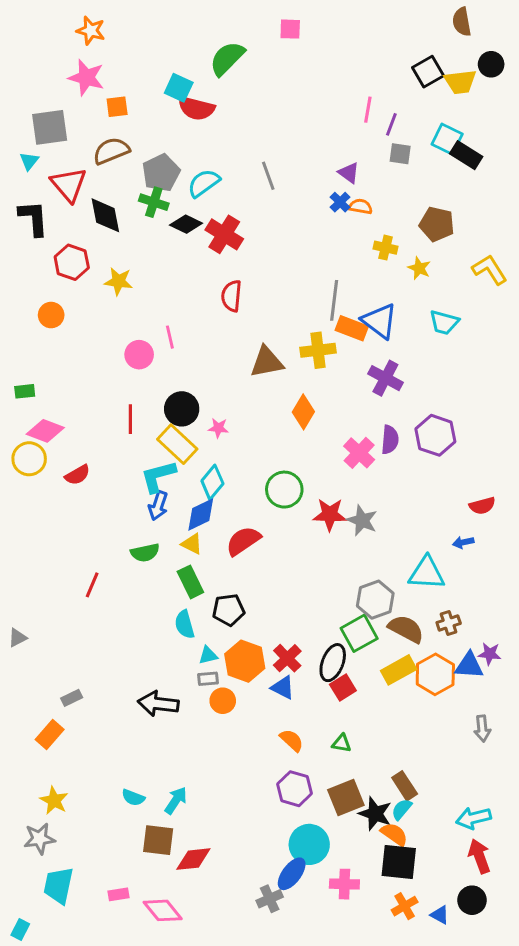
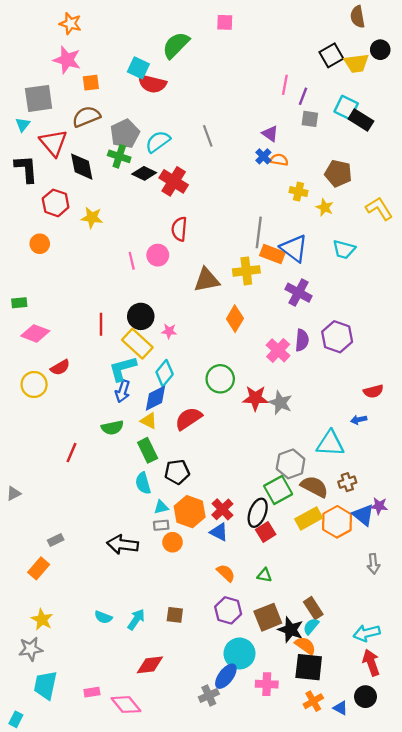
pink circle: (139, 355) -> (158, 255), moved
yellow circle: (29, 459) -> (34, 384), moved
blue triangle: (469, 666) -> (363, 515), turned 35
brown square: (158, 840) -> (175, 615), moved, size x0.7

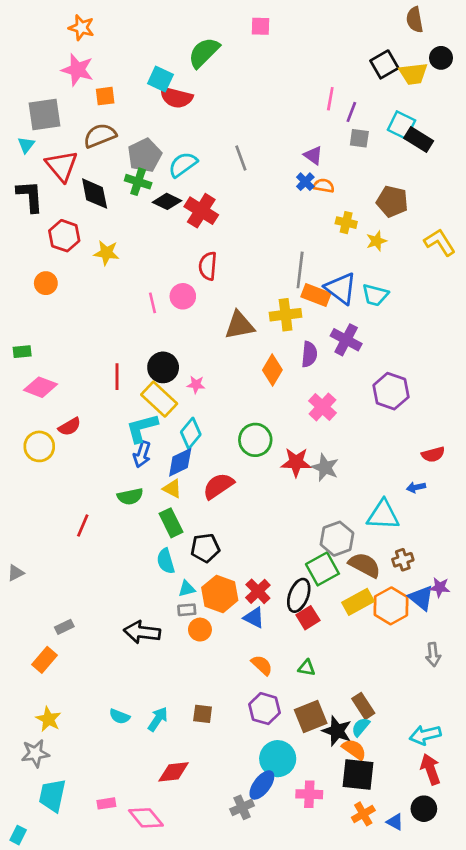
yellow star: (325, 207) -> (376, 241), turned 30
cyan trapezoid: (344, 249) -> (375, 295), moved
purple semicircle: (302, 340) -> (309, 354), moved

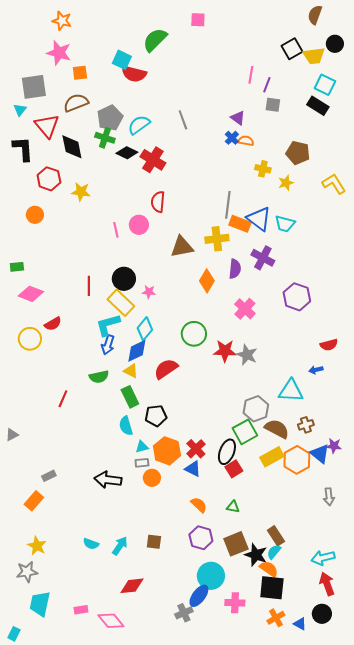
brown semicircle: (415, 20) -> (315, 15), turned 30
cyan square: (401, 125) -> (325, 85), moved

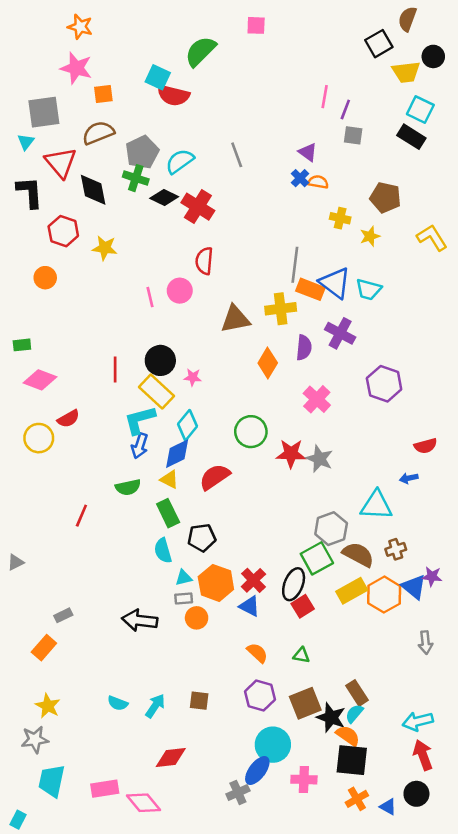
black square: (292, 49) -> (379, 44), moved
pink rectangle: (81, 610) -> (105, 789), size x1.5

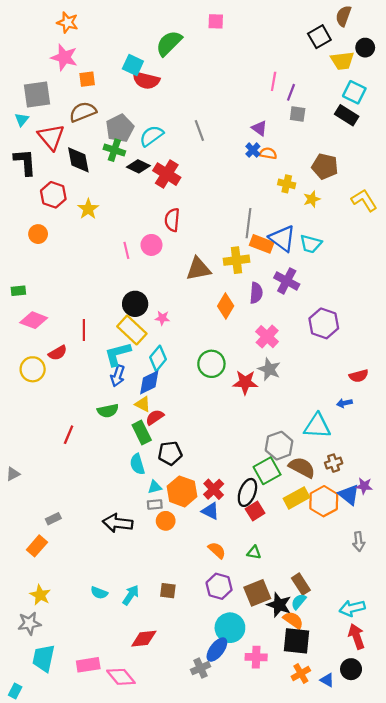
yellow star: (105, 248) -> (88, 209), turned 30
red line: (115, 370) -> (84, 330), moved
gray star: (319, 459) -> (269, 369), moved
red semicircle: (215, 477) -> (155, 417), moved, size x0.7

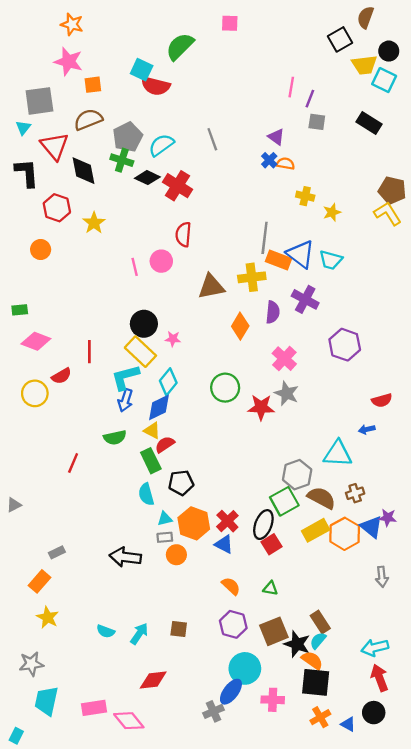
cyan square: (354, 92) -> (384, 80), moved
brown pentagon: (325, 166) -> (392, 190), moved
yellow star: (40, 595) -> (48, 617), moved

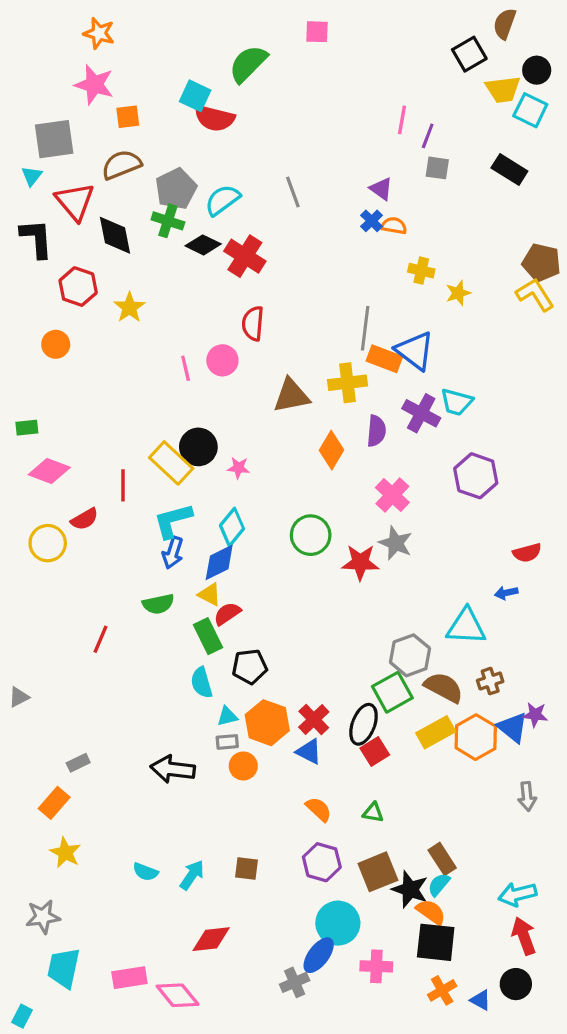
cyan trapezoid: (331, 260) -> (457, 402), moved
yellow rectangle: (140, 352) -> (171, 463), moved

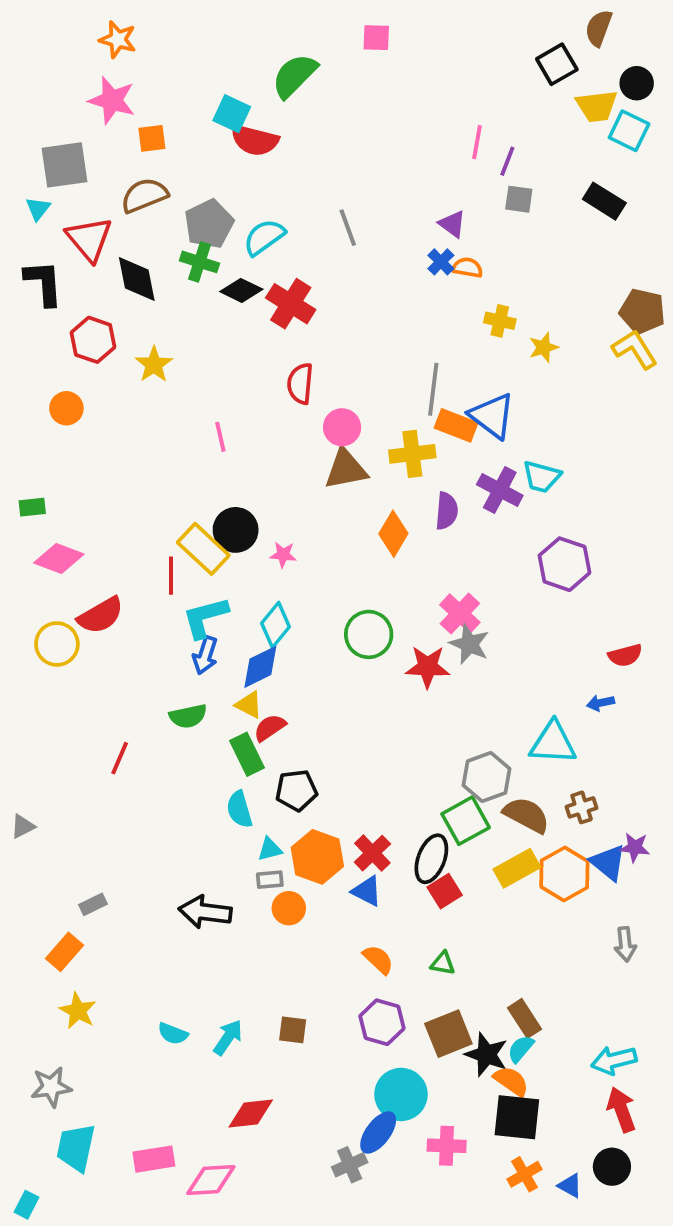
pink circle: (222, 360) -> (342, 427), moved
red line: (123, 485) -> (171, 576), moved
pink cross: (392, 495) -> (460, 614), moved
red semicircle: (85, 519) -> (101, 615), size x1.4
pink diamond: (178, 995) -> (211, 1180), turned -54

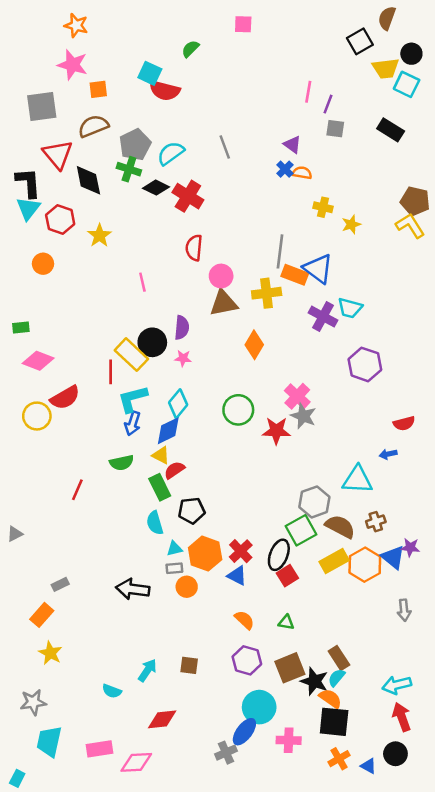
green semicircle: (295, 76) -> (190, 49), size x0.6
cyan triangle: (38, 209) -> (28, 208), moved, size x1.5
purple semicircle: (447, 511) -> (182, 328), moved
cyan semicircle: (173, 1034) -> (112, 691), moved

